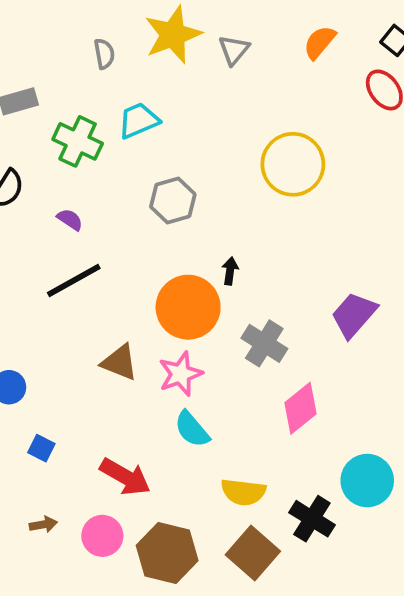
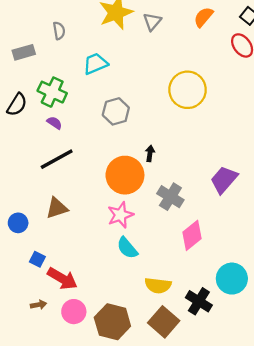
gray semicircle: (104, 54) -> (59, 31), moved
green cross: (78, 141) -> (52, 92), moved
brown triangle: (119, 362) -> (57, 208), moved, turned -40
red arrow: (125, 477) -> (62, 279), moved

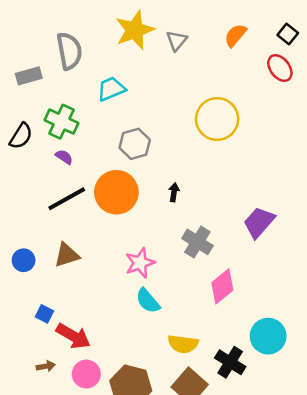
gray semicircle: (59, 31) -> (69, 51), size x1.8
orange circle: (125, 175) -> (116, 192), moved
blue circle: (18, 223) -> (24, 260), moved

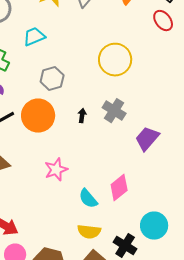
gray cross: (197, 242) -> (114, 111), moved
cyan semicircle: (148, 301) -> (88, 199), moved

